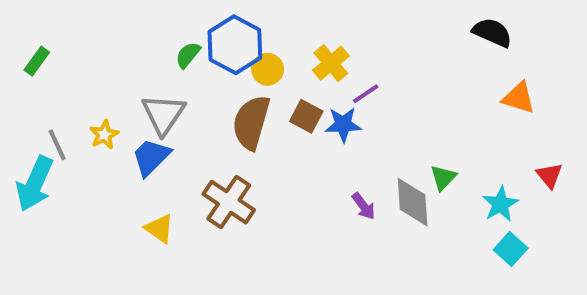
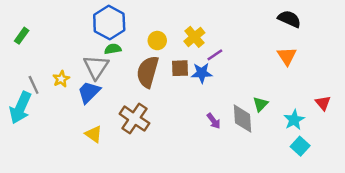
blue hexagon: (235, 45) -> (109, 23), moved
green semicircle: (188, 55) -> (113, 49), moved, turned 42
orange triangle: (519, 98) -> (287, 56), moved, turned 40
brown square: (306, 116) -> (180, 68), turned -30

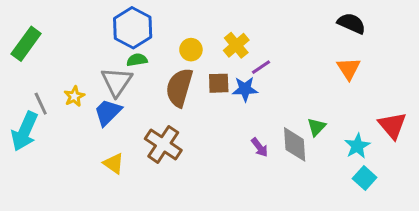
green rectangle: (22, 36) -> (26, 44), size x1.6
red triangle: (323, 103) -> (392, 125), size x1.5

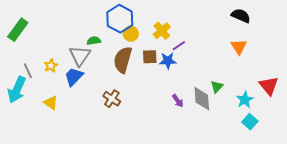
blue hexagon: (133, 28) -> (120, 19), moved
brown cross: (163, 144) -> (112, 99), size x0.7
yellow triangle: (114, 163) -> (51, 103), moved

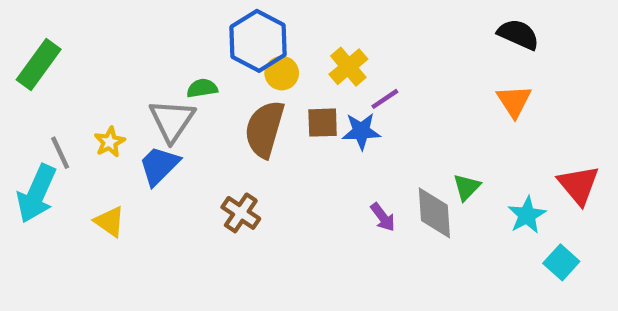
cyan square: (250, 122) -> (561, 262), moved

